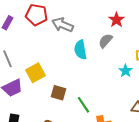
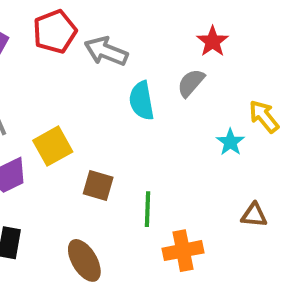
red pentagon: (36, 15) -> (55, 32), turned -30
green line: (83, 105) -> (147, 209), turned 36

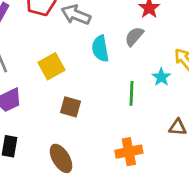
yellow square: (53, 146) -> (52, 66), moved
green line: (147, 209) -> (132, 93), moved

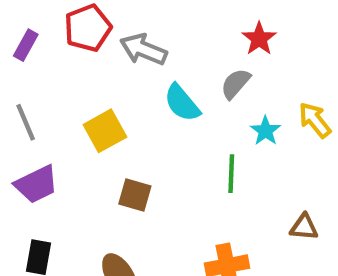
cyan semicircle: (100, 49) -> (182, 103), turned -30
cyan star: (161, 77) -> (266, 131), moved

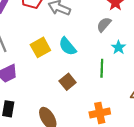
cyan semicircle: (182, 103) -> (68, 46), moved
brown square: (135, 195) -> (68, 82), moved, turned 35

